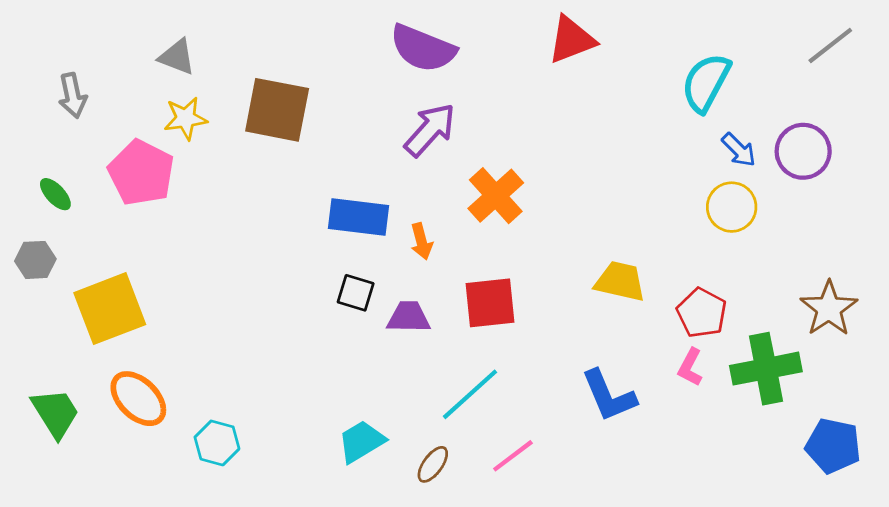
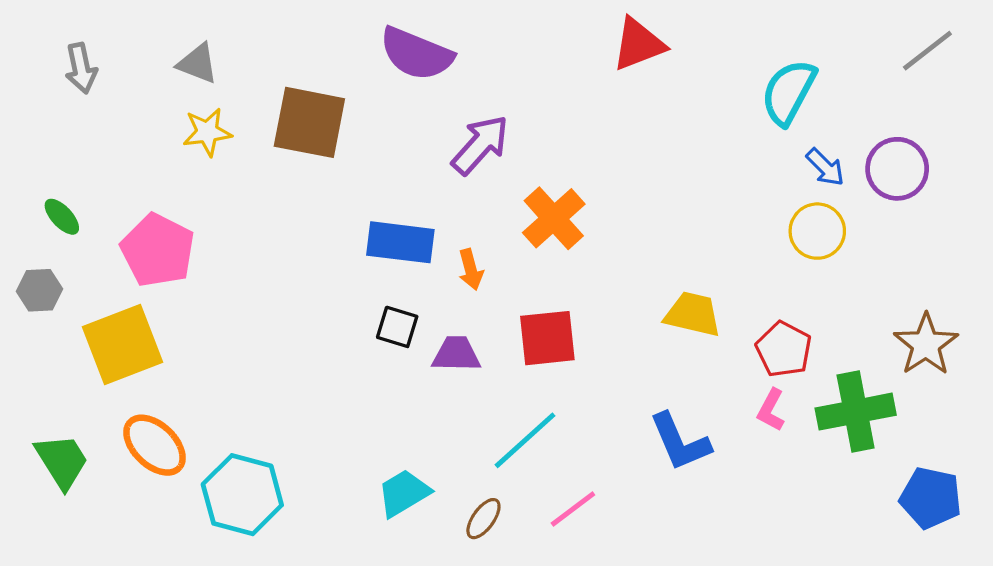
purple semicircle: (423, 48) -> (416, 54), moved
gray arrow: (73, 96) -> (81, 68), moved
pink pentagon: (141, 173) -> (158, 250), moved
cyan hexagon: (217, 443) -> (242, 495), size x1.6

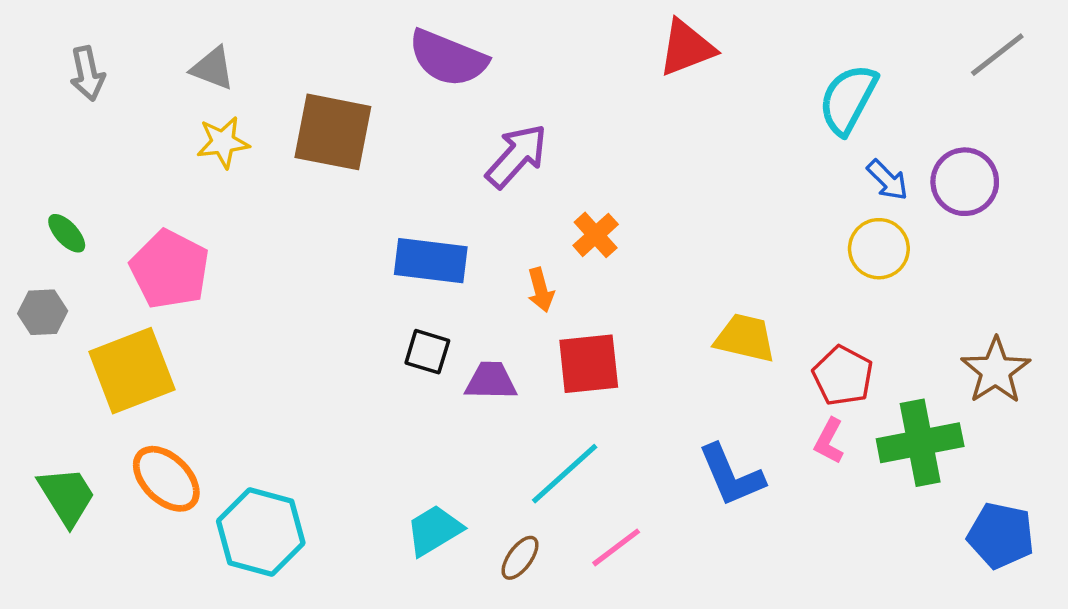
orange cross: (554, 218) -> (596, 235), size x0.7
orange arrow: (471, 269) -> (541, 290), moved

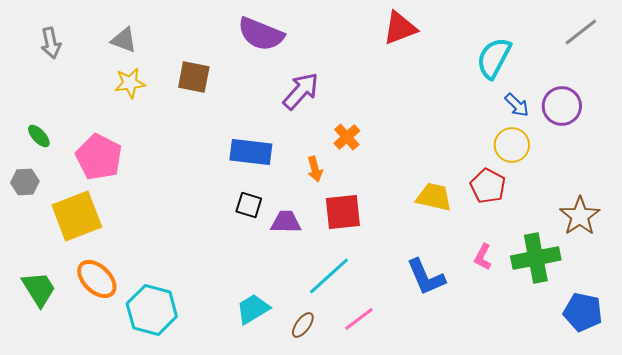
brown square: (333, 132) -> (194, 77), size x0.7
red pentagon: (843, 376) -> (488, 186), moved

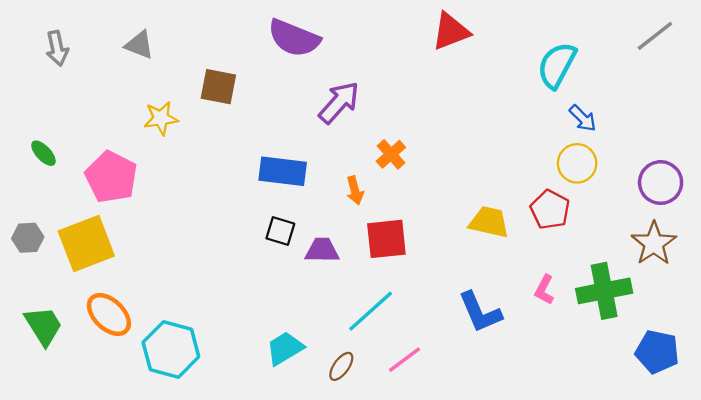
yellow star: (130, 83) -> (161, 118), moved
purple circle: (562, 106) -> (661, 183), moved
gray hexagon: (25, 182) -> (28, 238), moved

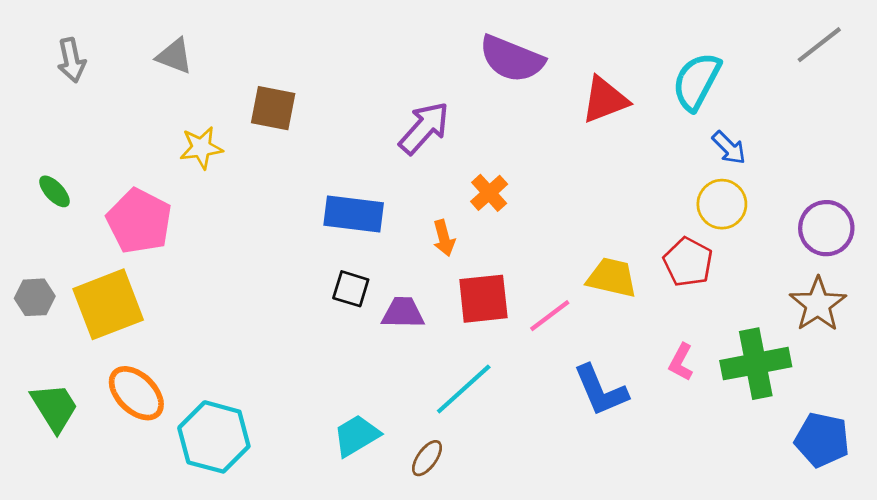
red triangle: (451, 31) -> (605, 100), moved
purple semicircle: (294, 38) -> (512, 59), moved
pink line: (404, 360) -> (550, 316), moved

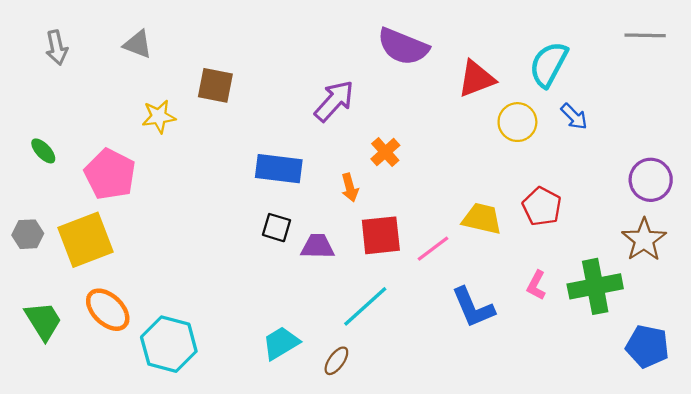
gray line: (819, 45) -> (645, 35), turned 39
yellow circle: (722, 204) -> (517, 122), moved

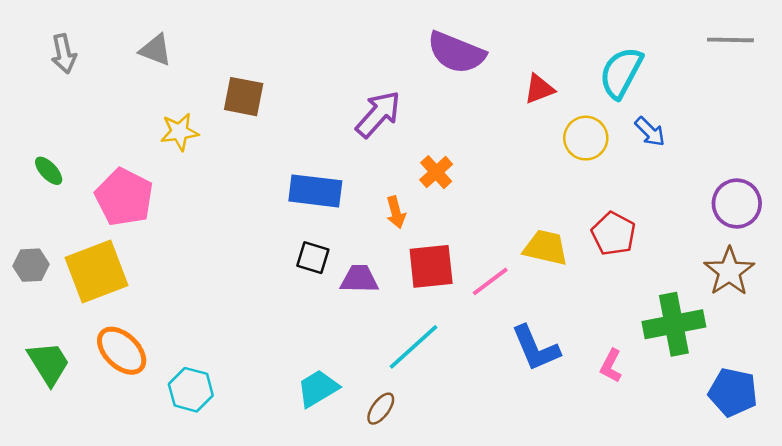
red triangle: (476, 79) -> (539, 89), size x0.7
pink L-shape: (536, 285) -> (611, 366), moved
cyan hexagon: (169, 344) -> (191, 390), size x0.7

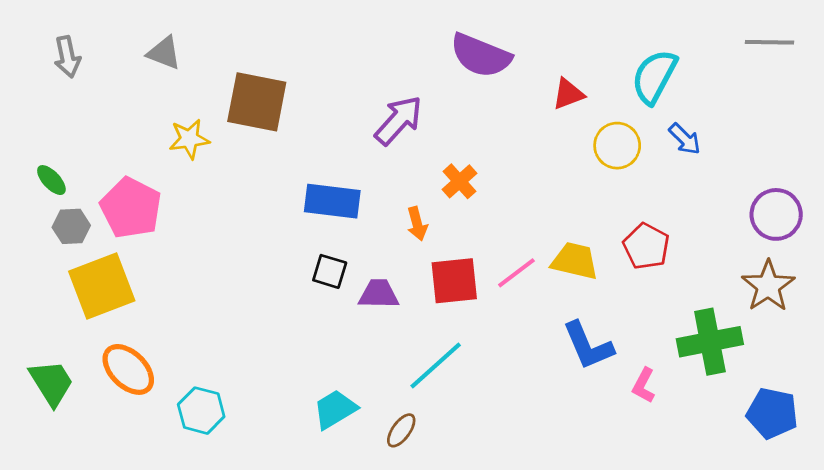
brown square: (244, 97) -> (257, 102), size x1.4
gray hexagon: (31, 265) -> (71, 226), moved
pink line: (490, 281) -> (516, 273), moved
blue L-shape: (535, 348) -> (588, 346), moved

